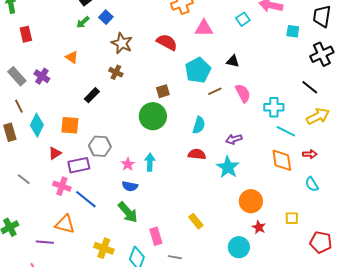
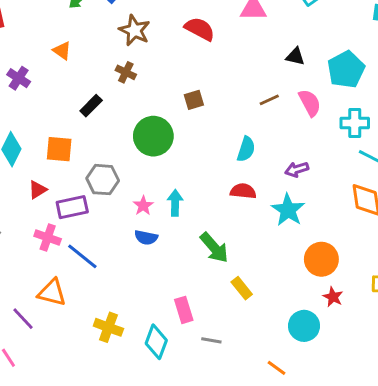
cyan pentagon: (198, 70) -> (346, 69), moved
green circle: (153, 116) -> (153, 136), moved
green arrow: (128, 212) -> (214, 248), moved
purple line: (45, 242) -> (23, 319), turned 42

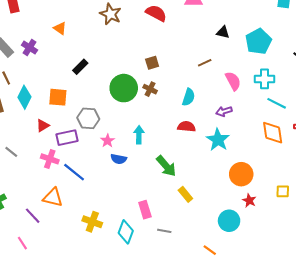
brown cross: (126, 72) -> (150, 89), moved
pink semicircle: (310, 103) -> (233, 81), moved
pink star: (143, 206) -> (107, 141), moved

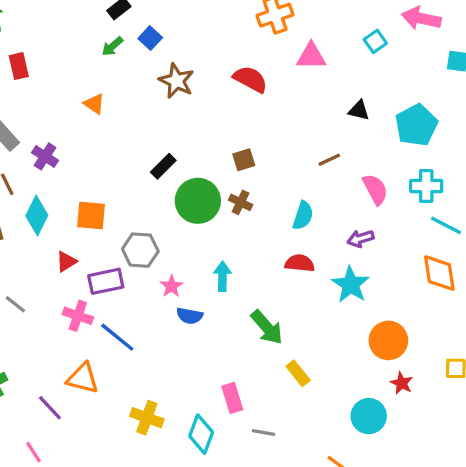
purple cross: (30, 48) -> (45, 156), moved
black rectangle: (80, 67) -> (163, 166), moved

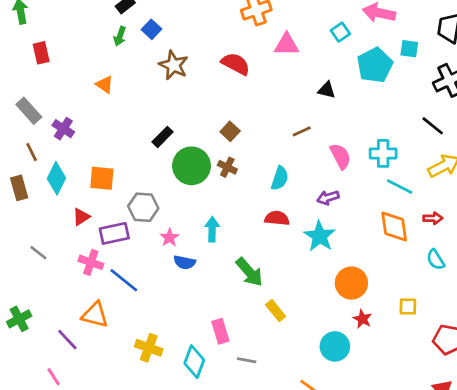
green arrow: (112, 46) -> (120, 36), turned -30
cyan pentagon: (416, 125) -> (375, 65), moved
brown square: (244, 160) -> (230, 131), turned -30

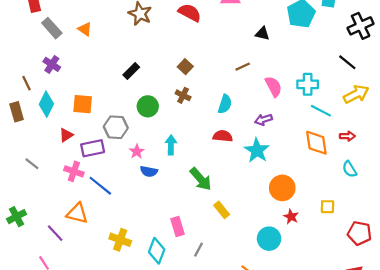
gray rectangle: (29, 111) -> (52, 28), moved
green circle: (191, 166) -> (148, 106), moved, size x0.7
gray line: (247, 360) -> (198, 250), turned -72

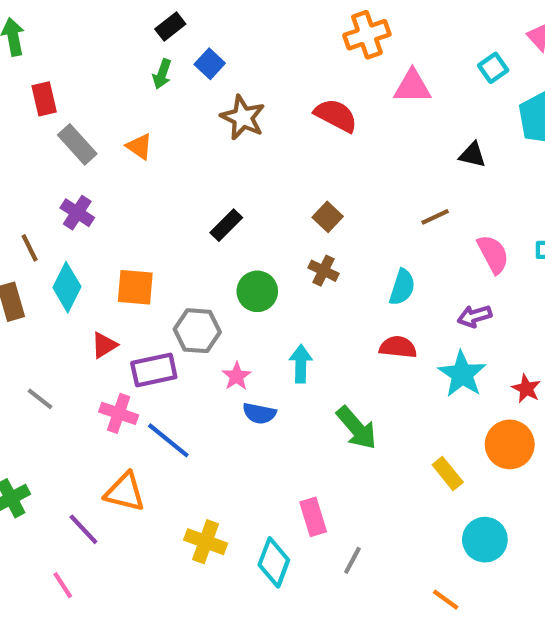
yellow rectangle: (222, 210) -> (448, 473), moved
red star: (291, 217) -> (526, 389), moved

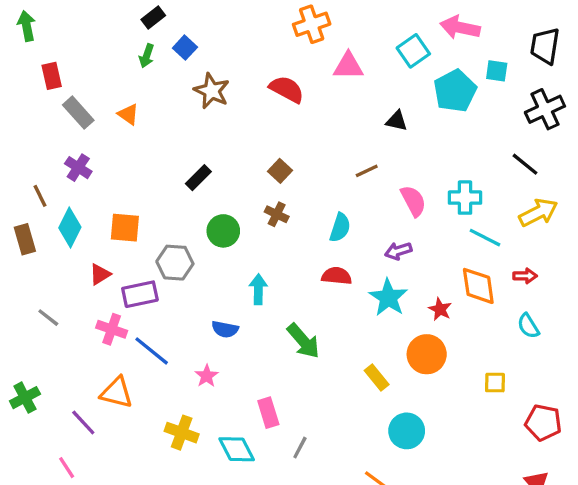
cyan square: (493, 68) -> (413, 51), size x1.4
pink star: (237, 376) -> (207, 376), moved
cyan diamond: (274, 562) -> (237, 449), turned -48

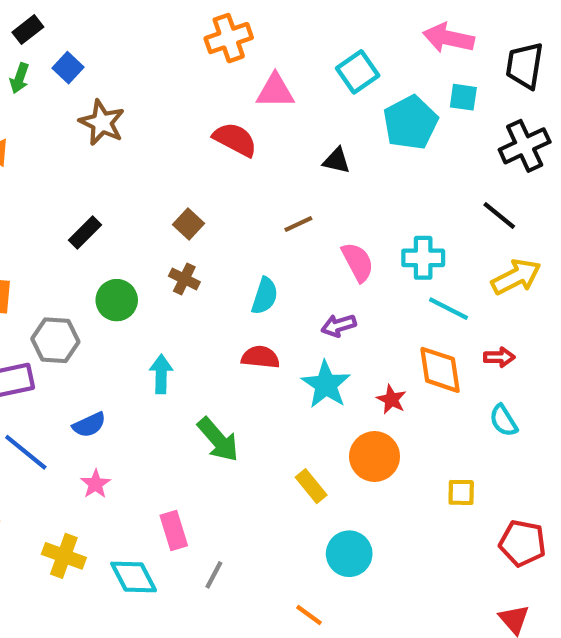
pink arrow: (460, 28) -> (448, 38), moved
red semicircle: (287, 89) -> (235, 139), moved
blue semicircle: (225, 329) -> (89, 425), moved, turned -36

